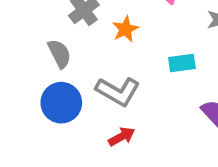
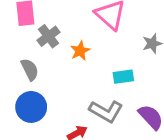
gray L-shape: (118, 91) -> (106, 111), moved

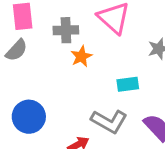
gray cross: (48, 36) -> (66, 30), moved, turned 35
gray semicircle: (30, 69) -> (16, 50), moved, turned 70

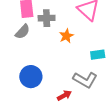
gray cross: (66, 30) -> (47, 18), moved

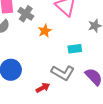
gray cross: (47, 18) -> (26, 14), turned 35

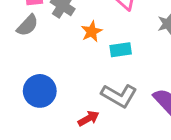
cyan rectangle: (75, 49) -> (121, 50), moved

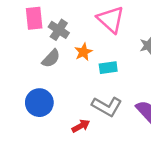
gray semicircle: (28, 25) -> (51, 58), moved

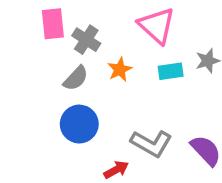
cyan rectangle: (108, 68) -> (171, 71), moved
blue circle: (39, 103) -> (79, 124), moved

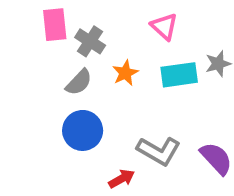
pink triangle: (157, 26) -> (164, 27), size x0.7
cyan rectangle: (171, 71) -> (179, 75), size x1.4

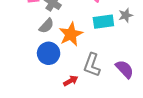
orange star: (125, 73) -> (71, 34), moved, size x1.6
gray L-shape: (159, 151) -> (92, 65), turned 80

